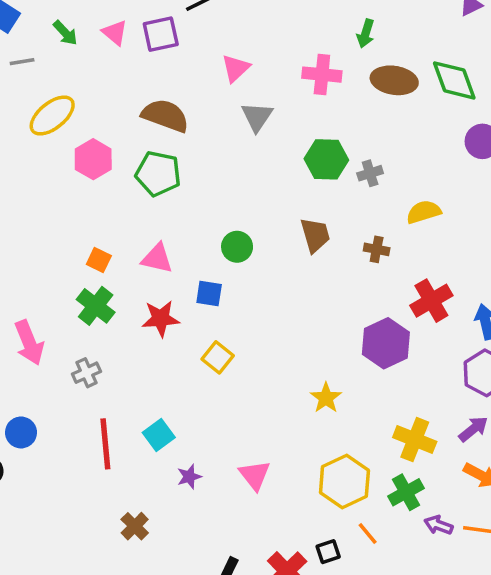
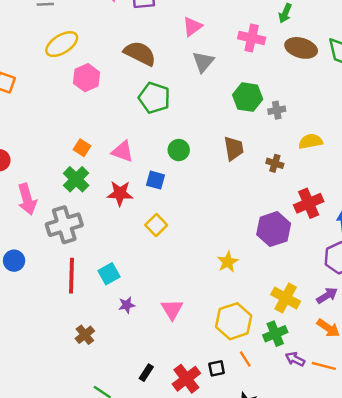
green pentagon: (158, 174) -> (154, 98), moved
gray cross: (86, 373) -> (64, 225), size x1.8

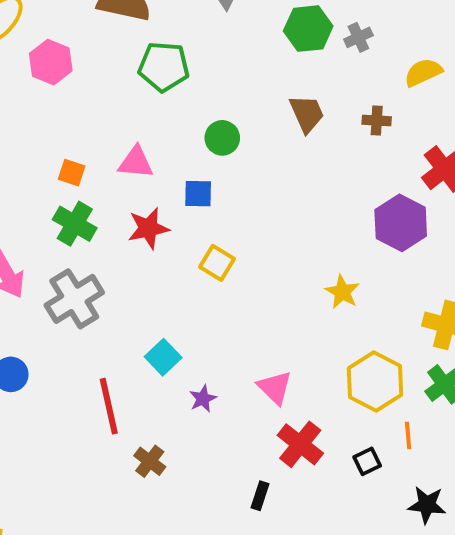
red line: (71, 276) -> (109, 406), moved
orange line: (245, 359) -> (408, 436), turned 42
red cross: (186, 379) -> (300, 444), moved

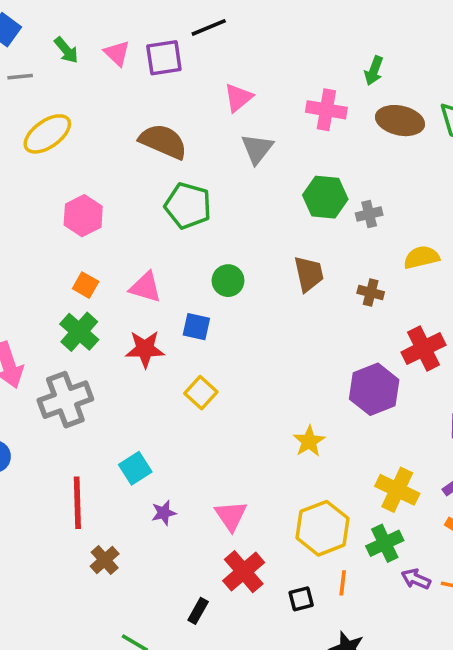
pink hexagon: (51, 62) -> (83, 216), moved

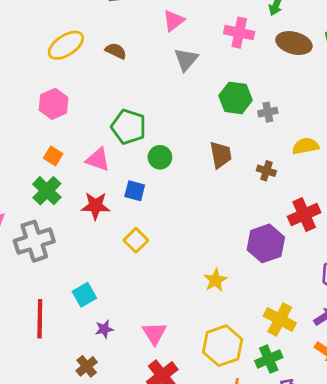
yellow ellipse: (47, 134) -> (66, 45), moved
brown semicircle: (163, 141) -> (116, 51), size x0.6
green pentagon: (188, 206) -> (129, 127), moved
brown cross: (105, 560) -> (87, 366), moved

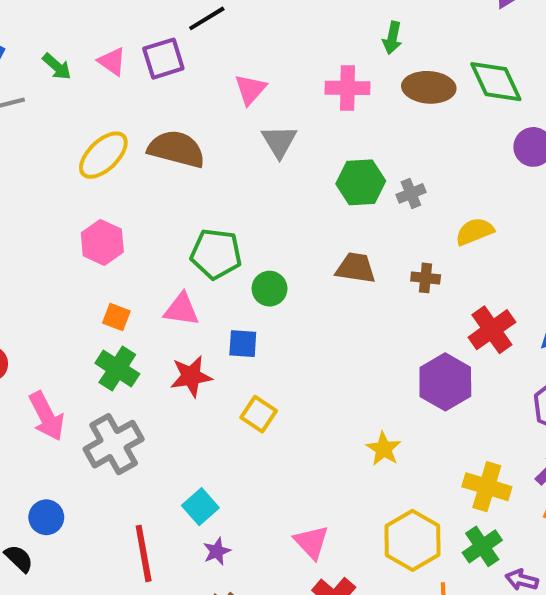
brown semicircle: (116, 51) -> (176, 149), size x1.8
brown trapezoid: (221, 155) -> (356, 268), turned -60
purple star: (104, 329) -> (217, 551), moved

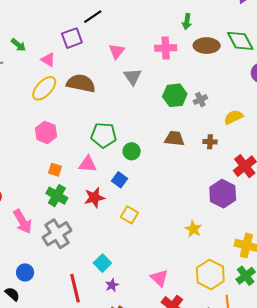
pink triangle: (112, 61) -> (48, 60), moved
blue square: (243, 344) -> (120, 180), turned 35

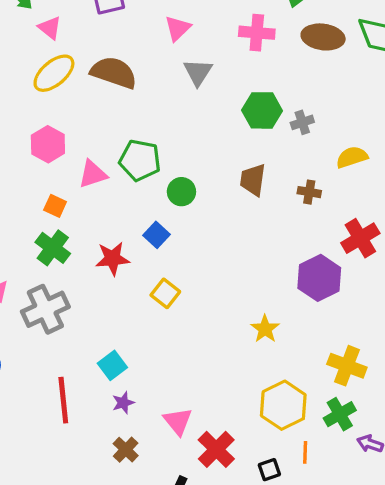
pink triangle: (48, 60) -> (50, 28), moved
brown trapezoid: (174, 139) -> (253, 180), turned -95
pink triangle: (88, 164) -> (93, 174), moved, turned -30
pink triangle: (159, 278) -> (178, 421), moved

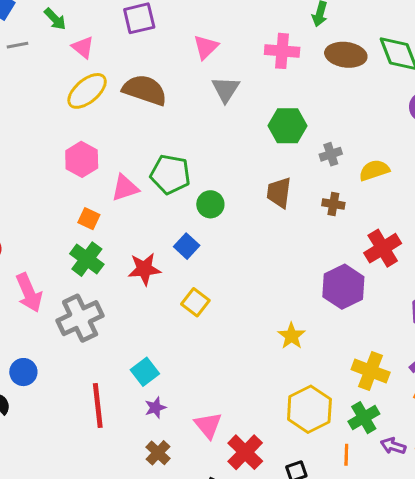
gray cross: (302, 122) -> (331, 154), moved
orange line: (305, 452) -> (346, 455), moved

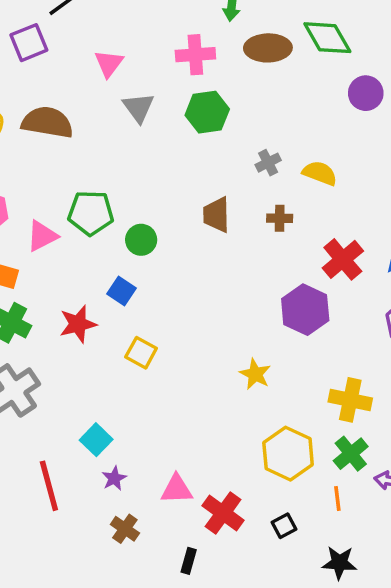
green hexagon: (288, 126) -> (207, 112), moved
yellow semicircle: (374, 170) -> (320, 173), turned 48
pink triangle: (208, 425) -> (177, 489), turned -44

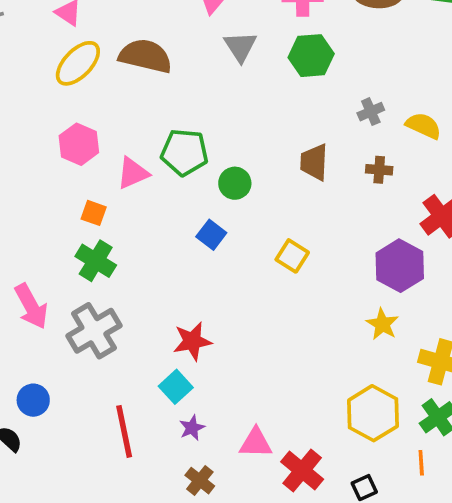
red star: (78, 324) -> (192, 341), moved
yellow square: (141, 353) -> (292, 256), moved
yellow star: (255, 374) -> (382, 324), moved

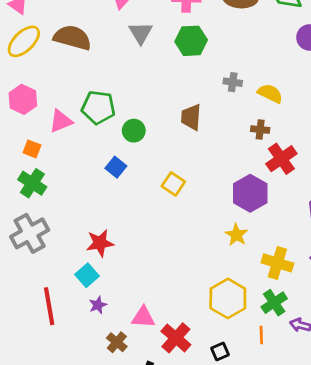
gray cross: (371, 112) -> (233, 82), turned 30
brown cross: (379, 170) -> (260, 130), moved
brown cross: (200, 481) -> (117, 342), moved

